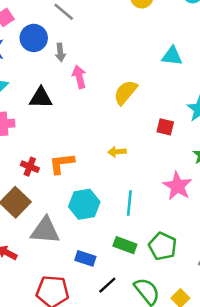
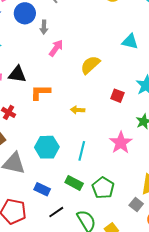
pink arrow: (79, 77) -> (56, 48), turned 42
black triangle: (41, 98) -> (17, 74), moved
orange L-shape: (62, 163) -> (40, 92), moved

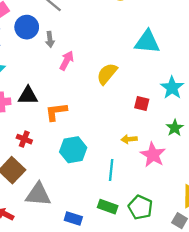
cyan triangle: (130, 42) -> (147, 42), size x1.4
yellow arrow: (78, 110) -> (129, 139), moved
cyan hexagon: (47, 147) -> (73, 150), moved

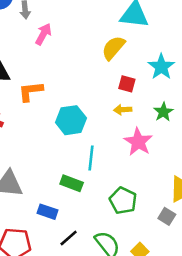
yellow semicircle: (107, 74) -> (113, 48), moved
yellow arrow: (129, 139) -> (123, 110), moved
cyan hexagon: (73, 150) -> (71, 120), moved
green rectangle: (108, 207) -> (72, 183), moved

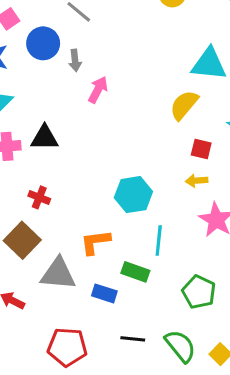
orange L-shape: (31, 91) -> (95, 242), moved
blue rectangle: (47, 212) -> (104, 293), moved
black line: (69, 238) -> (133, 339), turned 48

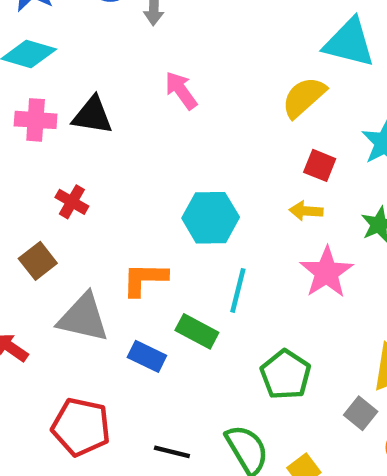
pink arrow: (98, 90) -> (181, 90), moved, turned -72
brown square: (22, 240) -> (38, 261), size x0.7
black line: (133, 339) -> (172, 452), moved

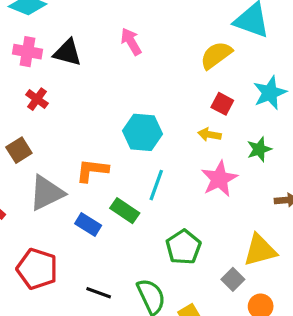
red cross: (72, 202) -> (37, 99), moved
gray triangle: (83, 318) -> (47, 193), turned -45

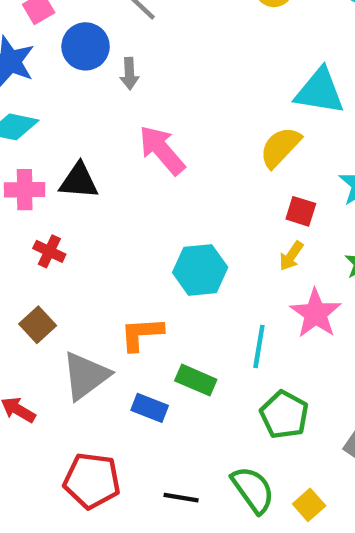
pink arrow: (131, 42) -> (162, 150), size x1.4
yellow arrow: (209, 135) -> (291, 256), turned -55
cyan line: (156, 185) -> (259, 346), moved

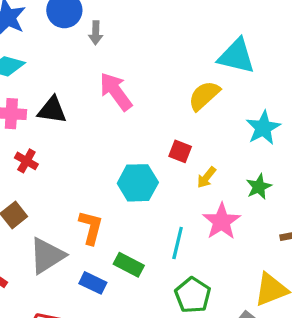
red square: (301, 211) -> (180, 151), moved
orange L-shape: (142, 334) -> (91, 227), turned 104

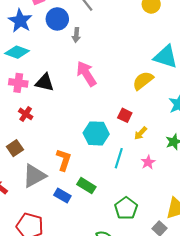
pink star: (222, 221) -> (148, 162), size x0.6
cyan line: (178, 243) -> (119, 158), moved

